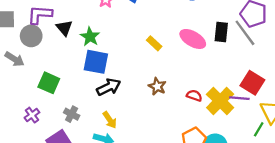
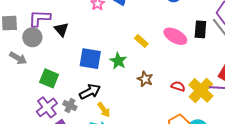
green star: (90, 37) -> (118, 61), moved
black arrow: (109, 87) -> (90, 92), moved
purple cross: (32, 115) -> (47, 107), moved, size x1.5

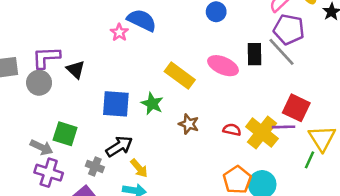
yellow rectangle: (141, 41) -> (180, 76), size x1.6
gray arrow: (18, 58) -> (42, 147), moved
purple cross: (47, 107) -> (49, 173), moved, turned -30

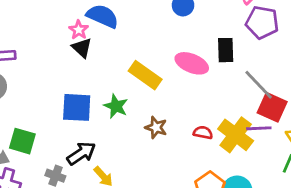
gray line: (282, 52) -> (259, 85), moved
black triangle: (76, 69) -> (82, 48), moved

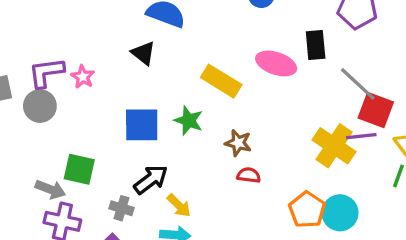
pink star: (79, 30) -> (83, 77), moved
red semicircle: (203, 133) -> (249, 175), moved

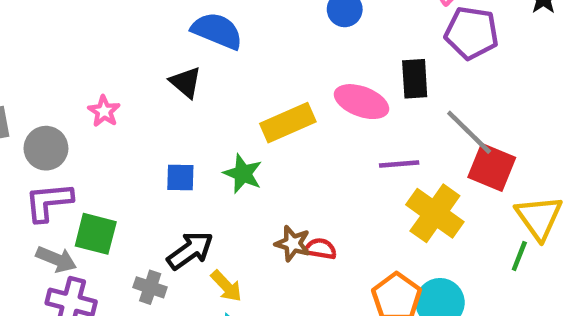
purple L-shape: (46, 73) -> (49, 202), moved
yellow rectangle: (221, 81) -> (288, 123), turned -57
blue square: (142, 125) -> (180, 177), size x0.6
purple line: (361, 136) -> (399, 164), moved
brown star: (238, 143) -> (293, 244), moved

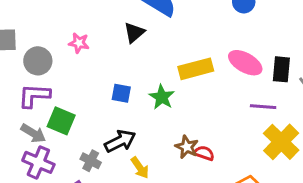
black rectangle: (415, 79) -> (281, 69), moved
black triangle: (186, 82) -> (134, 33), turned 30
pink star: (104, 111) -> (79, 43), turned -30

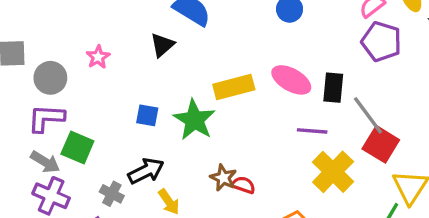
pink star: (79, 43) -> (98, 57), turned 30
green star: (162, 97) -> (194, 120), size x1.4

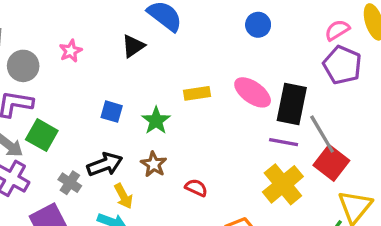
yellow rectangle: (234, 87) -> (197, 93), size x0.7
black rectangle: (333, 88) -> (292, 104), size x1.4
green star: (194, 120) -> (156, 121), size x0.7
purple line: (312, 131) -> (284, 142), moved
brown star: (223, 178) -> (154, 164), moved

